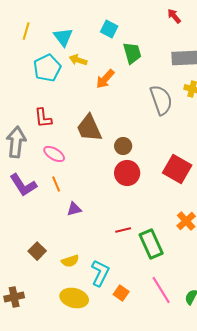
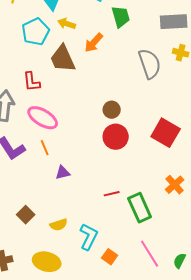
brown trapezoid: (89, 128) -> (63, 59), moved
pink ellipse: (54, 154) -> (43, 118), size x1.4
yellow ellipse: (74, 298) -> (47, 262), moved

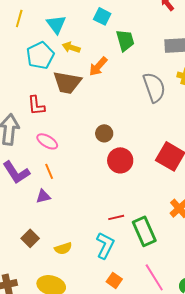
brown trapezoid: (63, 59) -> (67, 82), turned -56
brown circle: (112, 110) -> (104, 133), moved
pink ellipse: (43, 118) -> (47, 141), size x0.7
purple triangle: (63, 173) -> (43, 196), moved
cyan L-shape: (89, 237) -> (105, 245), moved

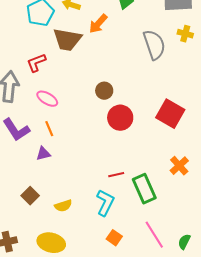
red L-shape: (36, 105) -> (36, 63), turned 75

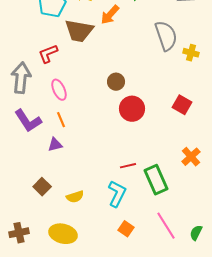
yellow cross: (185, 34) -> (191, 53), moved
pink ellipse: (47, 99) -> (59, 90), turned 35
red square: (170, 114) -> (182, 105), size x0.7

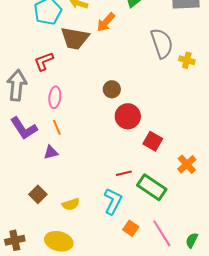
pink ellipse: (59, 90) -> (55, 97), turned 30
red square: (182, 105) -> (153, 141), moved
green rectangle: (156, 180) -> (152, 187), turned -32
orange square: (126, 229) -> (131, 228), moved

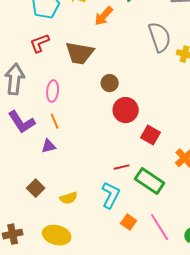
brown trapezoid: (75, 38) -> (80, 53), moved
red L-shape: (44, 61) -> (40, 43), moved

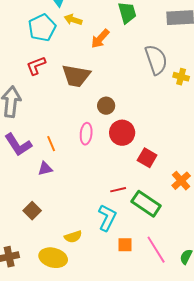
pink ellipse: (53, 91) -> (86, 134), moved
yellow semicircle: (69, 198) -> (73, 237), moved
orange square: (129, 222) -> (125, 245), turned -35

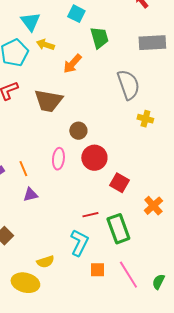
yellow cross: (181, 77) -> (145, 119), moved
purple triangle: (45, 169) -> (30, 195), moved
green rectangle: (146, 204) -> (118, 229), turned 36

